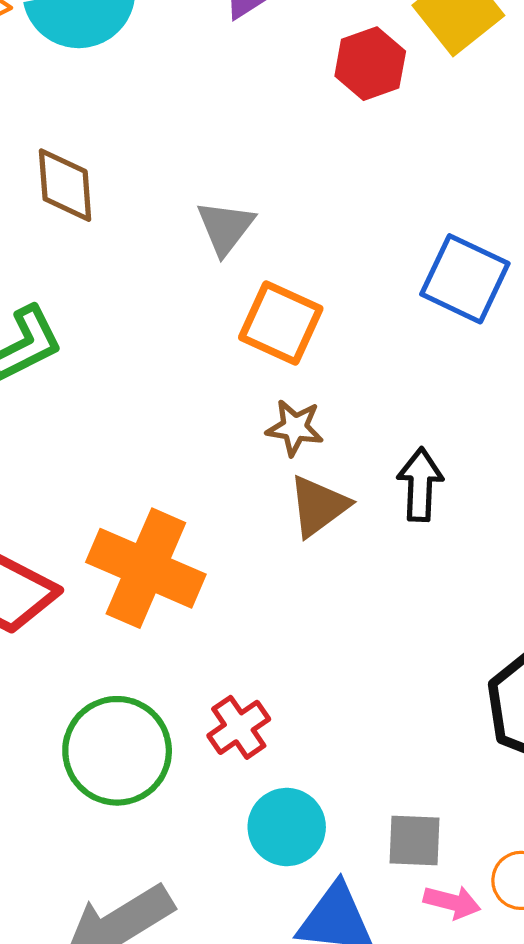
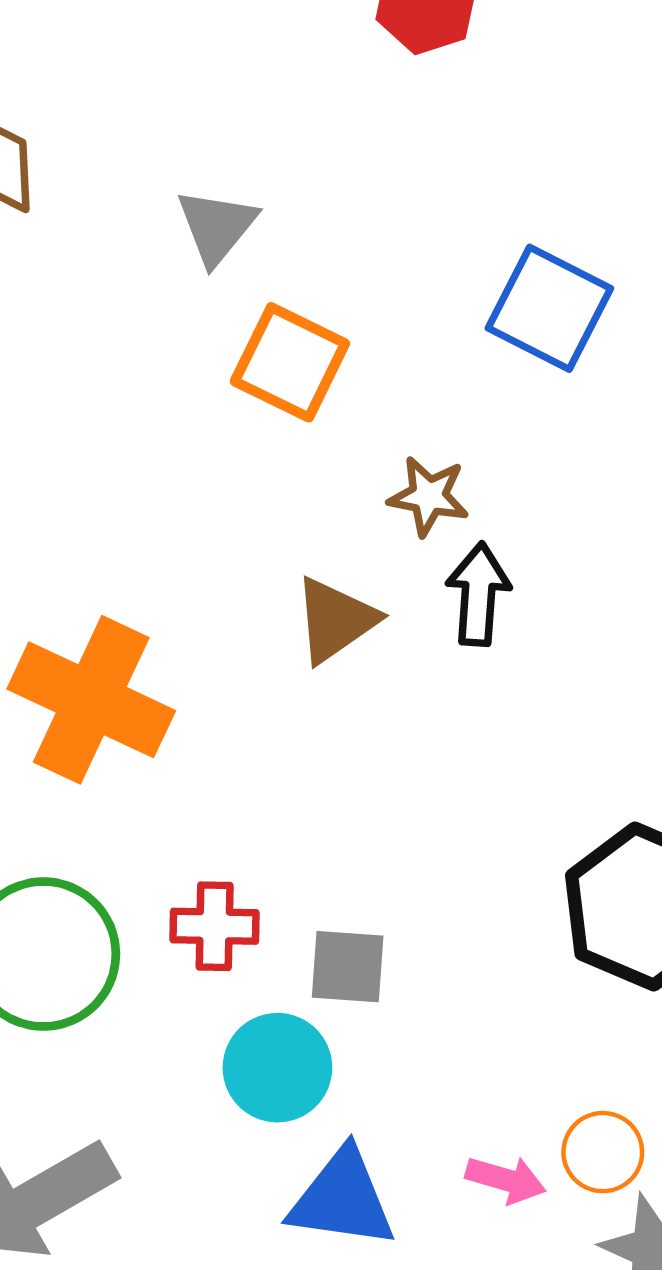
brown star: (295, 428) -> (429, 496), moved
red cross: (239, 727) -> (215, 926), turned 34
gray square: (414, 841) -> (348, 967), moved

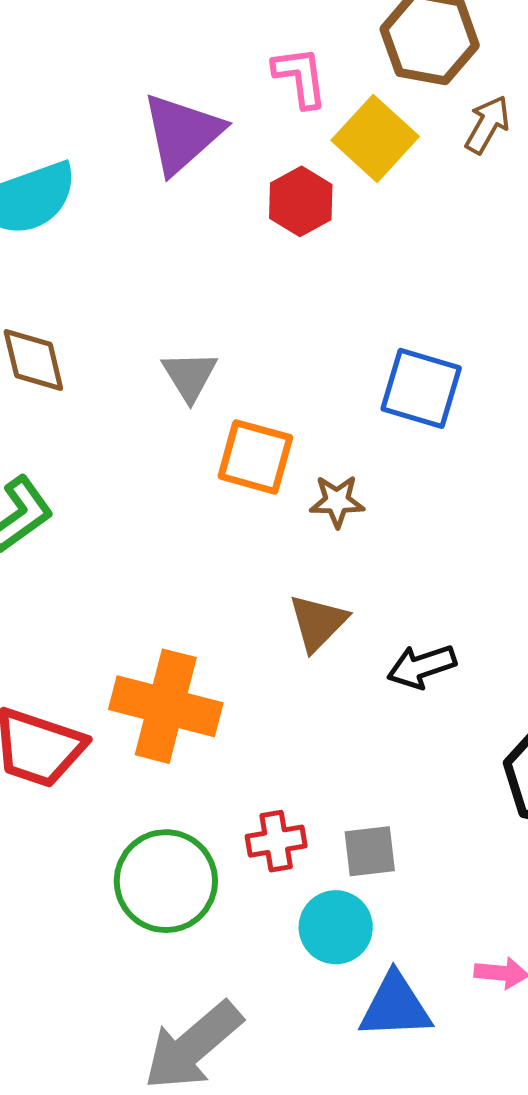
brown star: (429, 496) -> (337, 501), moved
black arrow: (478, 594) -> (422, 666), moved, turned -102

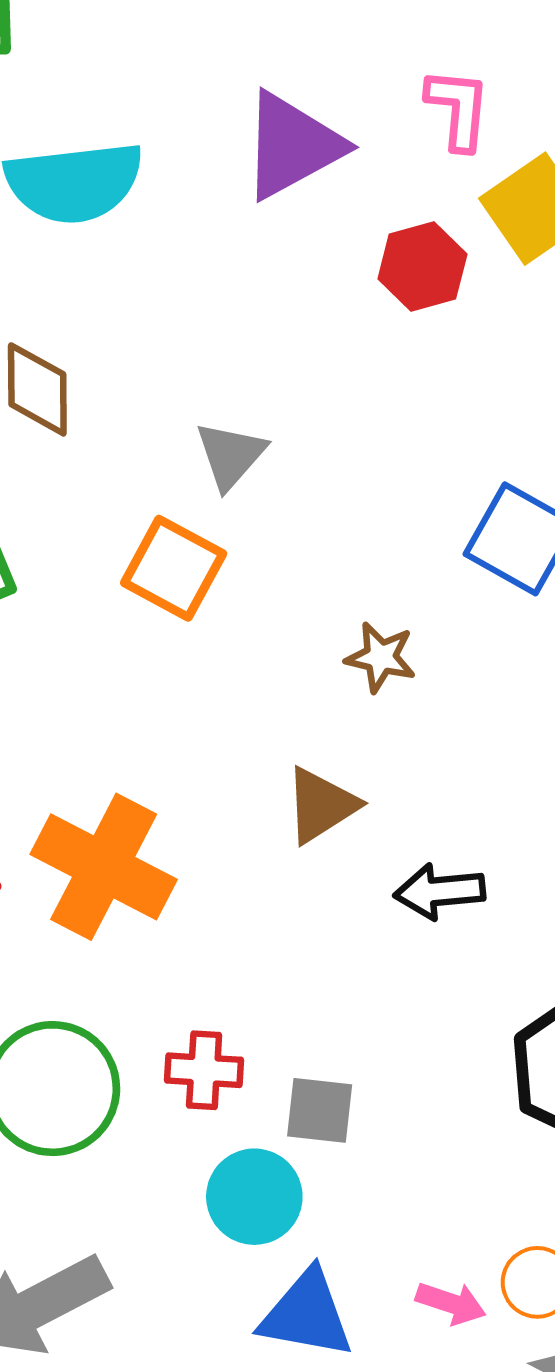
orange square: (255, 457) -> (174, 568), moved

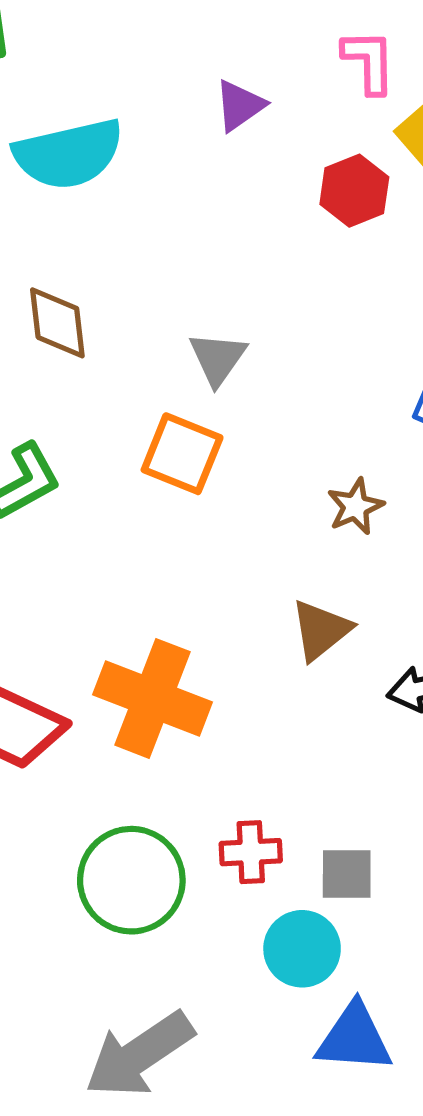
purple triangle: (292, 146) -> (240, 105), size x0.6
brown star: (381, 657) -> (355, 507), turned -30

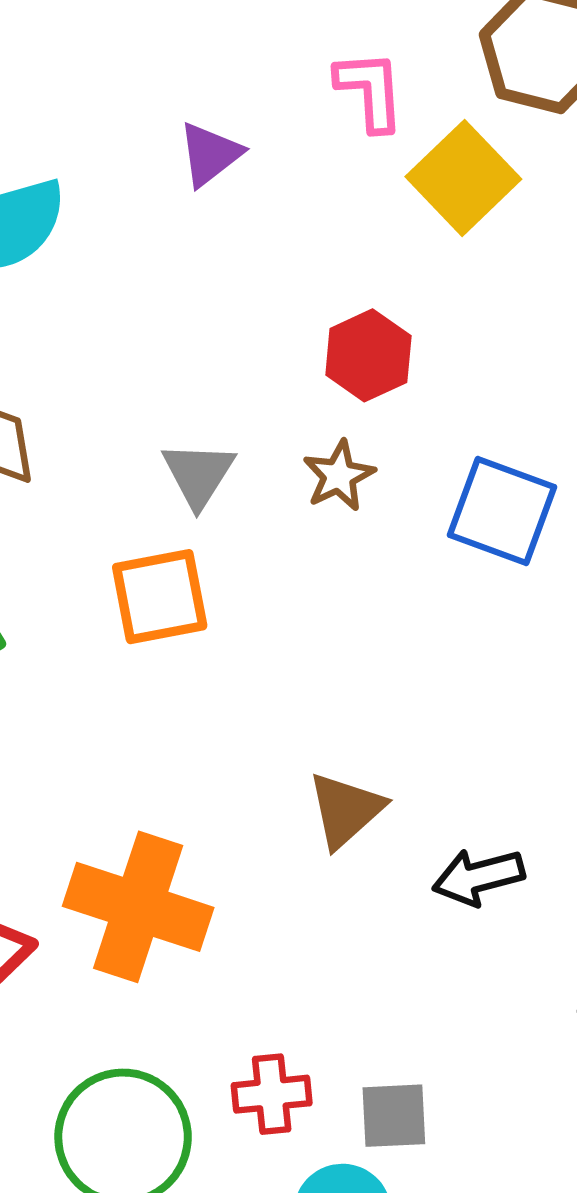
red hexagon: (354, 191) -> (368, 355), moved
orange square: (182, 454) -> (160, 597), turned -30
brown star: (355, 507) -> (339, 476), moved

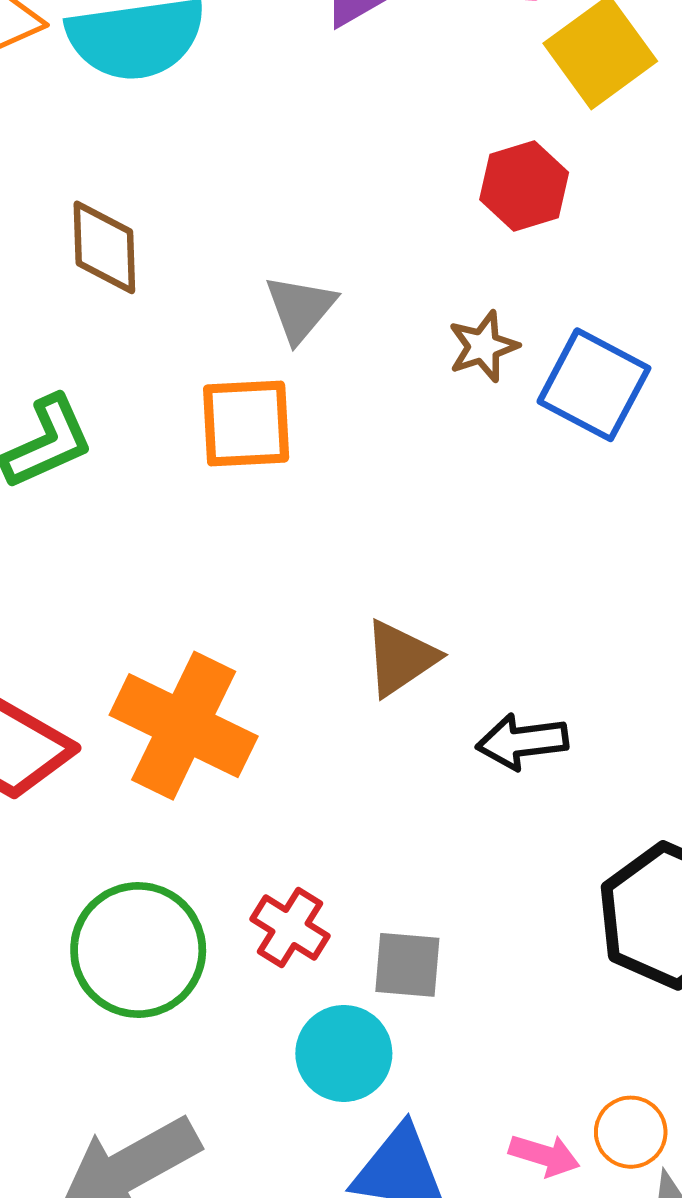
red hexagon: (368, 355) -> (524, 186), moved
brown star: (339, 476) -> (483, 346), moved
red cross: (272, 1094) -> (290, 928), turned 30

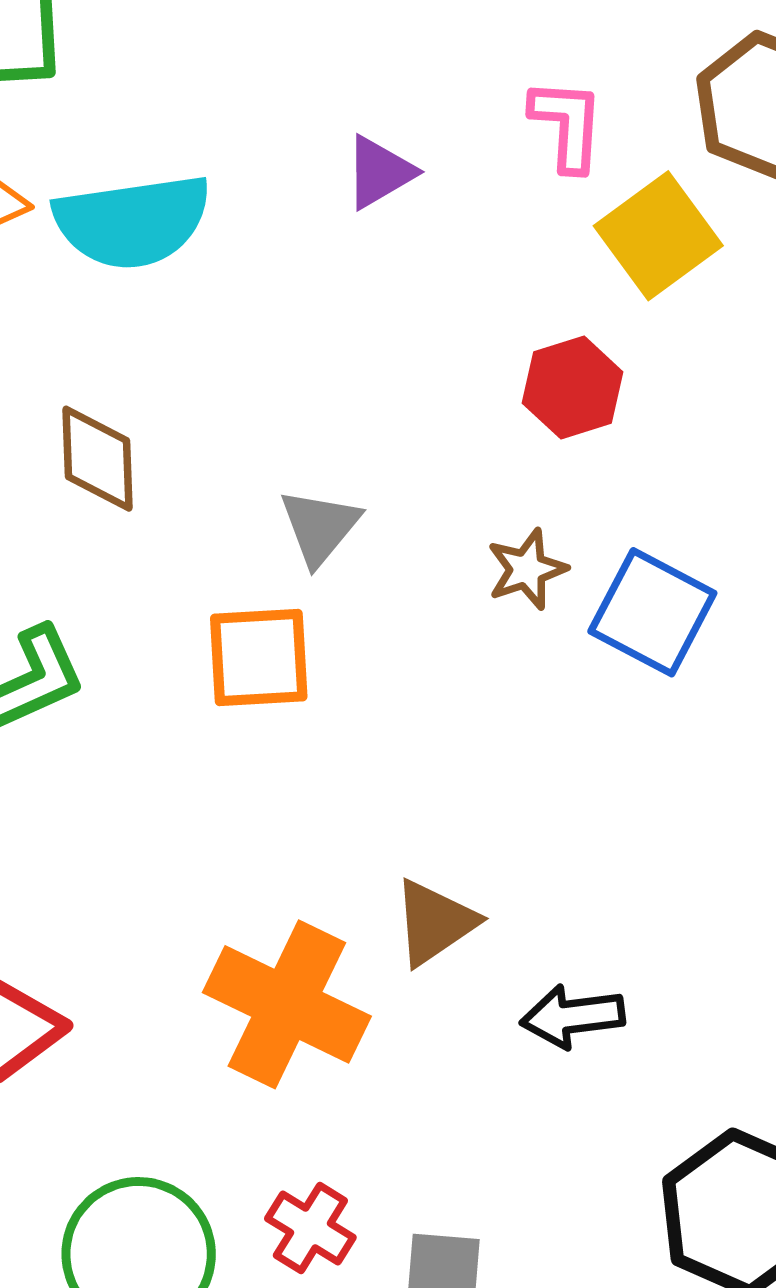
orange cross: (184, 726) -> (287, 1004), moved

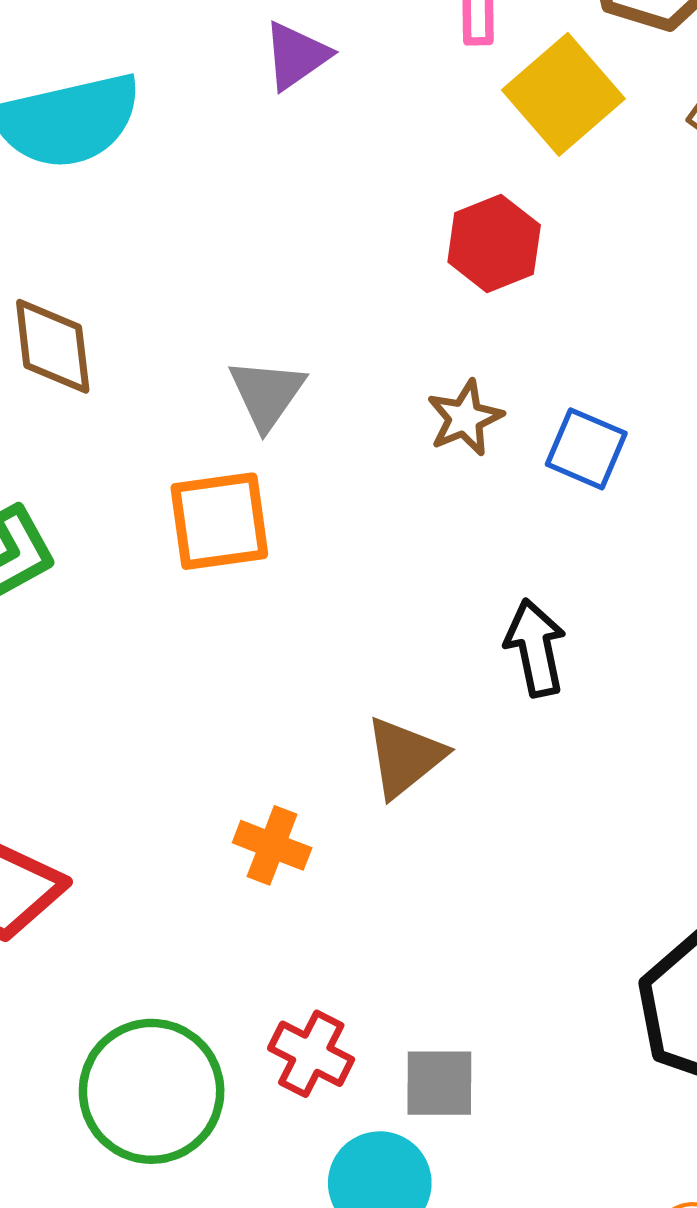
blue square: (652, 612) -> (586, 449), size x0.7
orange cross: (287, 1004) -> (272, 845), size x0.5
black arrow: (573, 1016) -> (535, 648), moved, turned 90

